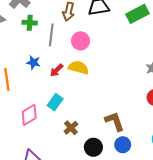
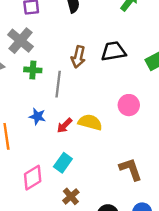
pink circle: (81, 41) -> (129, 105), moved
brown L-shape: (115, 121) -> (131, 169), moved
brown cross: (71, 128) -> (71, 196), moved

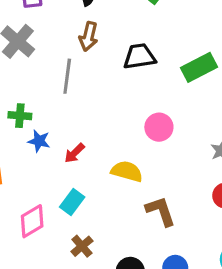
brown arrow: (78, 57) -> (89, 36), moved
green cross: (33, 70) -> (20, 116), moved
gray line: (58, 84) -> (67, 76), moved
yellow semicircle: (90, 122) -> (127, 171), moved

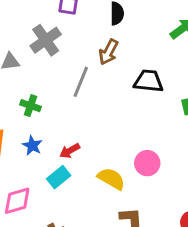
pink circle: (159, 127) -> (147, 163), moved
blue star: (39, 141) -> (32, 146), moved
cyan rectangle: (72, 202) -> (59, 177), moved

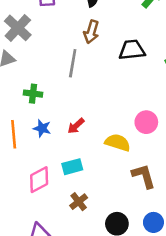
gray cross: (46, 40) -> (18, 28), moved
cyan rectangle: (59, 177) -> (72, 167), moved, turned 36

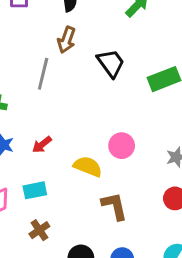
black trapezoid: (132, 50) -> (111, 63), turned 56

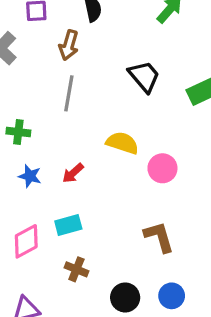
brown arrow: (66, 40) -> (69, 45), moved
yellow semicircle: (88, 166) -> (122, 143), moved
brown cross: (39, 230) -> (76, 269), turned -30

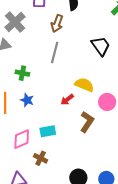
red arrow: (73, 173) -> (67, 100), moved
brown L-shape: (159, 237) -> (87, 122), moved, turned 45
brown cross: (76, 269) -> (41, 158), moved

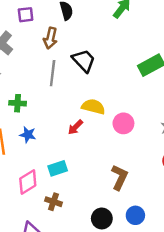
black trapezoid: (101, 46) -> (84, 61), moved
brown L-shape: (87, 122) -> (120, 177), moved

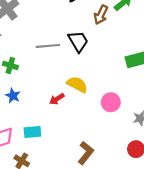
brown arrow: (50, 38) -> (101, 15), moved
gray line: (53, 73) -> (48, 46), turned 65
pink circle: (123, 123) -> (111, 102), moved

